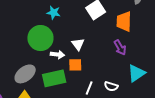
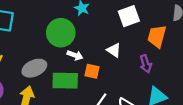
white triangle: (78, 44) -> (114, 50), moved, turned -32

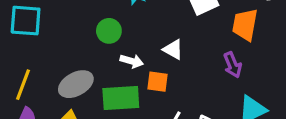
green circle: (61, 33) -> (109, 31), size x0.6
white triangle: (114, 50) -> (173, 49), moved

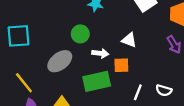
gray ellipse: (76, 84) -> (60, 61), moved
yellow line: (23, 85) -> (24, 83), turned -50

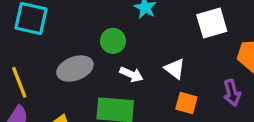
orange square: (121, 65) -> (186, 103), moved

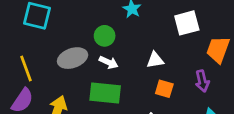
white triangle: (175, 69) -> (155, 60), turned -48
white arrow: (131, 74) -> (109, 62), moved

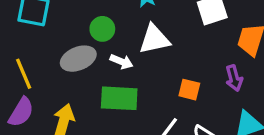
green circle: (105, 36) -> (102, 29), moved
white triangle: (155, 60) -> (154, 39), moved, size x1.5

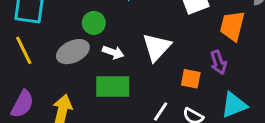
white triangle: (154, 39) -> (157, 47), moved, turned -32
yellow line: (24, 74) -> (24, 50), moved
orange square: (189, 90) -> (191, 79), moved

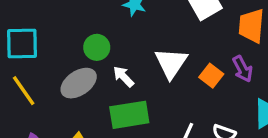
white arrow: (113, 52) -> (123, 77), turned -144
orange square: (191, 79) -> (211, 76), moved, turned 36

